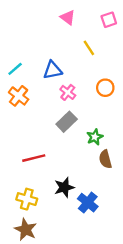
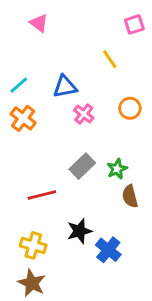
pink triangle: (68, 17) -> (39, 23), moved
gray rectangle: (67, 122) -> (82, 166), moved

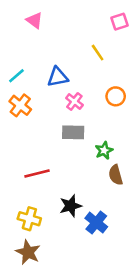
gray rectangle: (82, 166) -> (73, 132), moved, turned 45

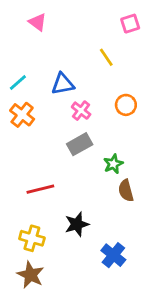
gray rectangle: (73, 132) -> (80, 144), turned -30
blue cross: (96, 223) -> (113, 255), moved

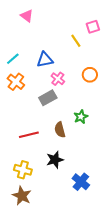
pink square: (130, 24) -> (93, 27), moved
gray rectangle: (80, 144) -> (48, 98), moved
brown semicircle: (126, 191) -> (60, 130), moved

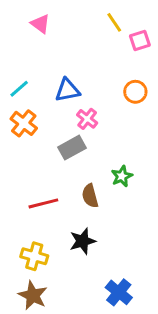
yellow line: (76, 41) -> (114, 22), moved
orange circle: (90, 75) -> (135, 92), moved
blue cross: (81, 182) -> (119, 292), moved

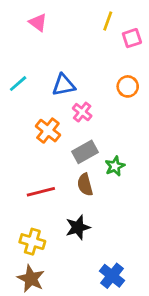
yellow line: (114, 22) -> (108, 21), turned 54
orange cross: (24, 123) -> (48, 131), moved
gray rectangle: (72, 148) -> (85, 152), moved

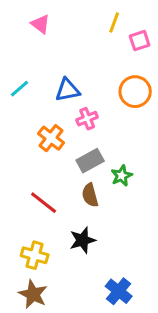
orange circle: (128, 86) -> (135, 92), size x1.4
pink cross: (82, 112) -> (87, 119), turned 30
red line: (41, 192) -> (44, 203), turned 52

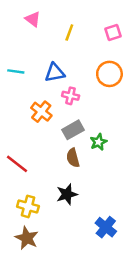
yellow line: (114, 23) -> (69, 33), moved
cyan line: (19, 89) -> (16, 71), turned 49
pink cross: (87, 119) -> (71, 96), turned 35
red line: (44, 203) -> (17, 164), moved
blue cross: (119, 291) -> (106, 227), moved

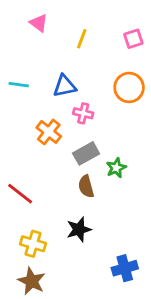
blue cross: (106, 227) -> (125, 268), turned 35

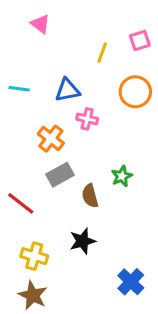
yellow line: (82, 39) -> (102, 53), moved
gray rectangle: (86, 153) -> (60, 175), moved
blue cross: (125, 268) -> (131, 282), turned -30

